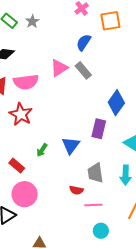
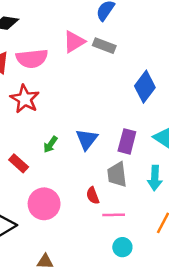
gray rectangle: (83, 70) -> (104, 46), turned -30
purple rectangle: (99, 129) -> (127, 141), moved
red semicircle: (76, 190) -> (93, 196), turned 56
pink circle: (25, 194) -> (44, 204), moved

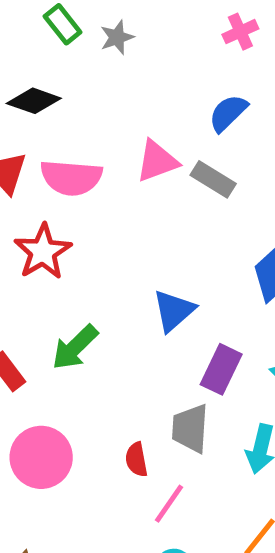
blue triangle: (87, 139) -> (174, 311), moved
green arrow: (50, 144) -> (75, 347), size x1.5
pink line: (114, 215) -> (169, 504), turned -65

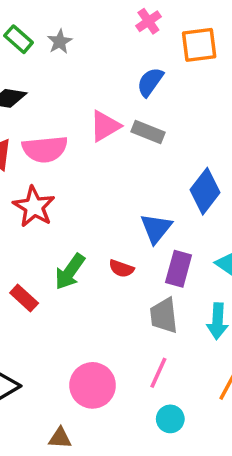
blue triangle: (174, 311) -> (156, 228), moved
pink circle: (41, 457) -> (93, 385), moved
red semicircle: (136, 460) -> (121, 268), moved, turned -50

